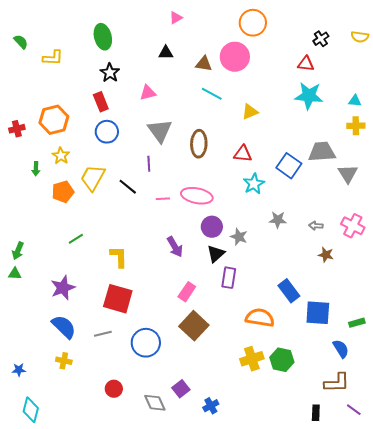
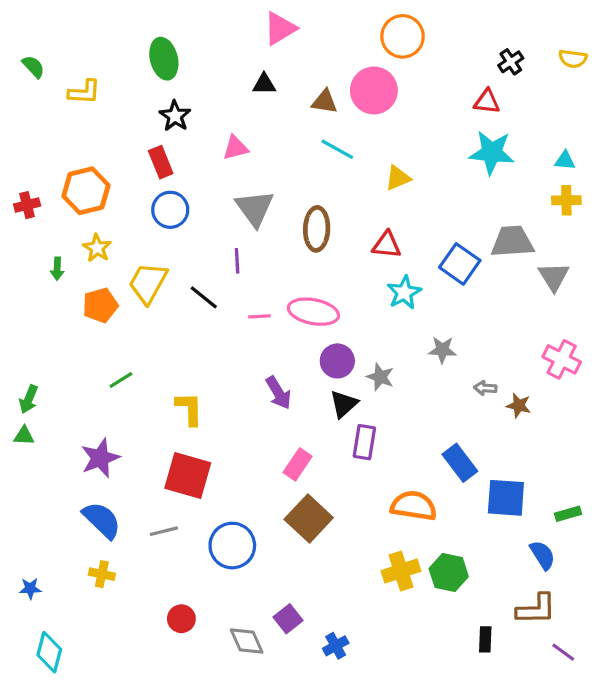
pink triangle: (176, 18) -> (280, 28), size x1.6
gray arrow: (316, 226) -> (485, 388), moved
black rectangle: (316, 413) -> (485, 639), moved

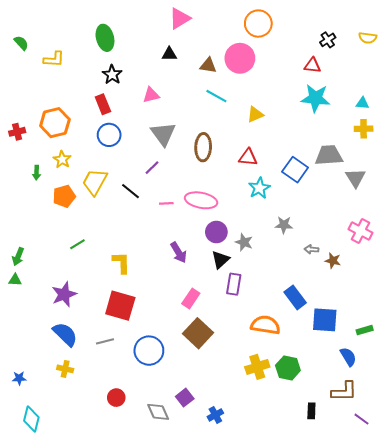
purple line: (237, 261) -> (152, 168), turned 49

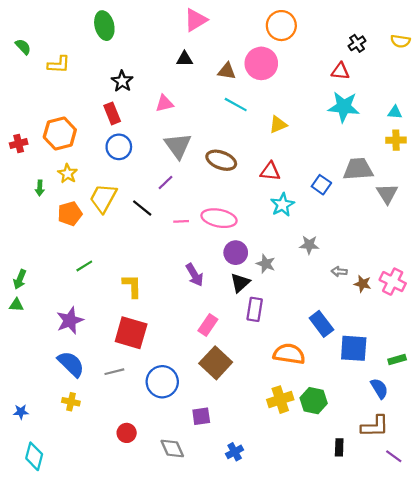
green ellipse: (105, 38) -> (104, 26), moved
brown ellipse: (203, 147) -> (221, 160), turned -72
blue square: (295, 170) -> (321, 185), size x0.7
pink cross: (360, 231) -> (393, 282), moved
purple square: (185, 398) -> (201, 416), moved, turned 30

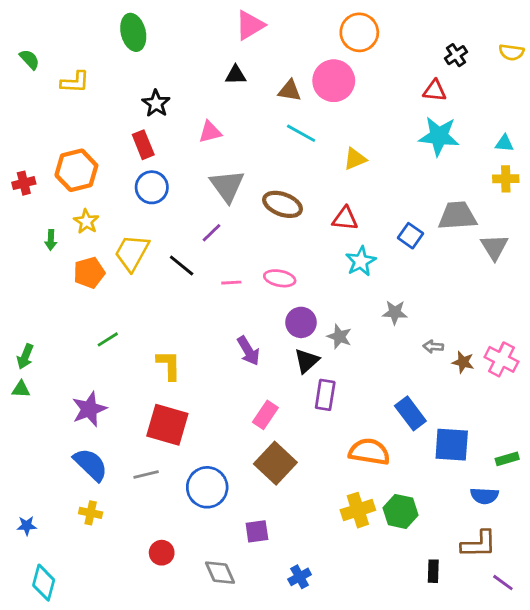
pink ellipse: (219, 218) -> (280, 278), size x0.7
blue semicircle: (379, 388) -> (484, 496), turned 125

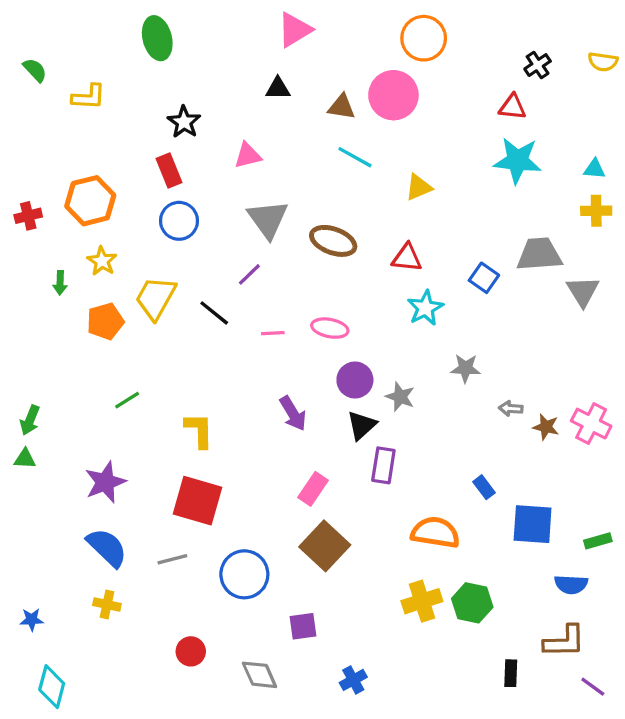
blue rectangle: (410, 413) -> (484, 487), size x0.6

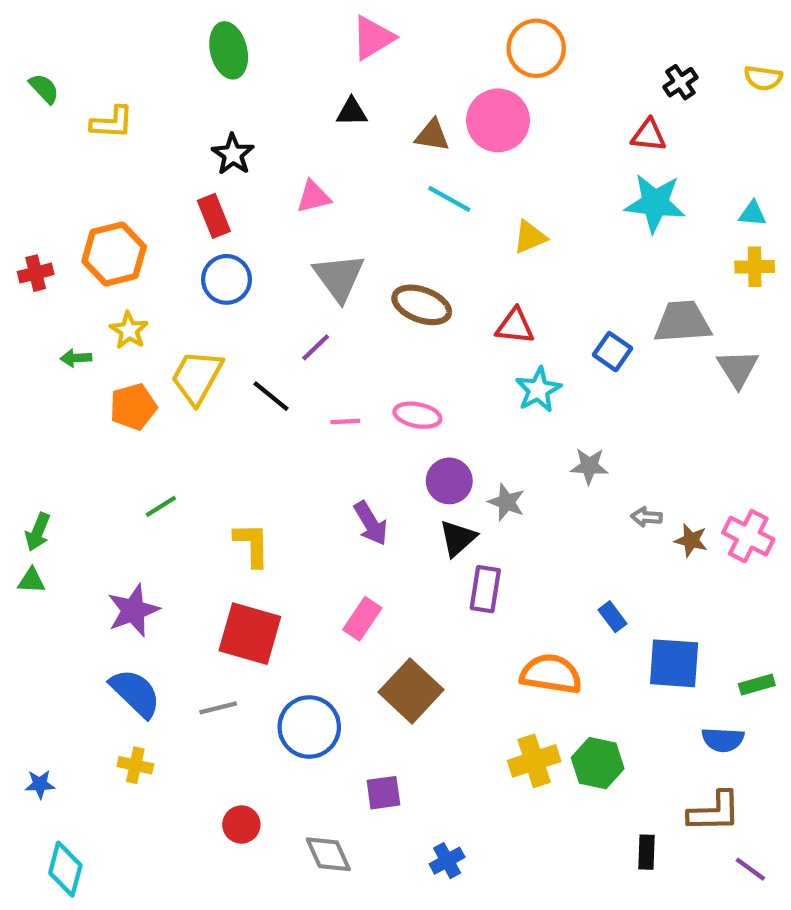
green ellipse: (157, 38) -> (229, 50), moved
green arrow: (60, 283) -> (76, 358), turned 85
pink rectangle: (313, 489) -> (362, 619), moved

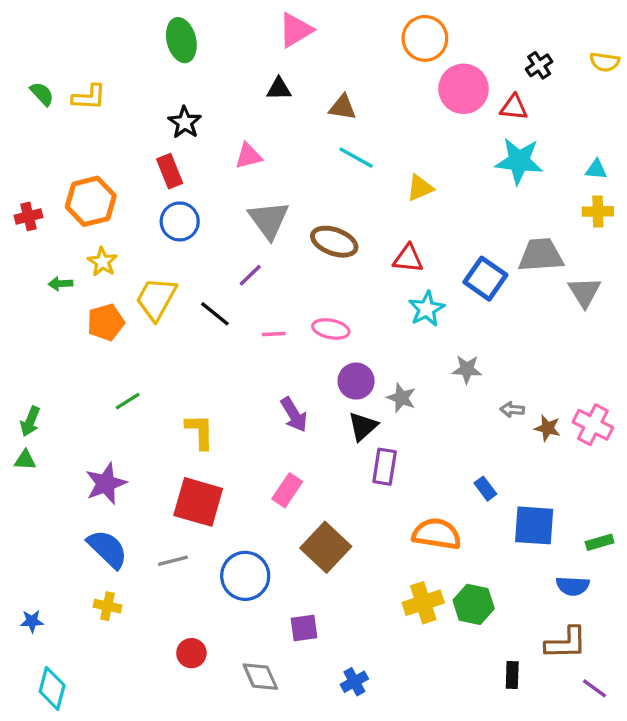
green semicircle: (44, 89) -> (42, 94), moved
pink circle: (498, 120) -> (464, 89), moved
blue square: (613, 352) -> (485, 279), size x1.4

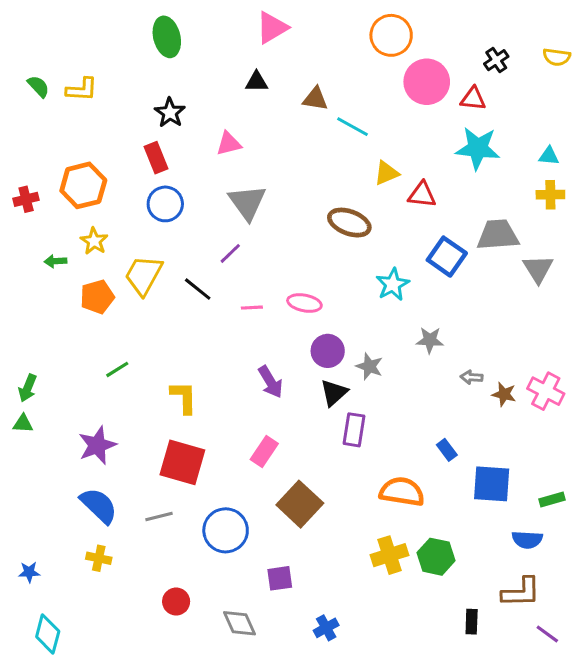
cyan line: (356, 158) -> (352, 127), moved
brown ellipse: (334, 242) -> (349, 223), moved
red triangle: (408, 258) -> (422, 195), moved

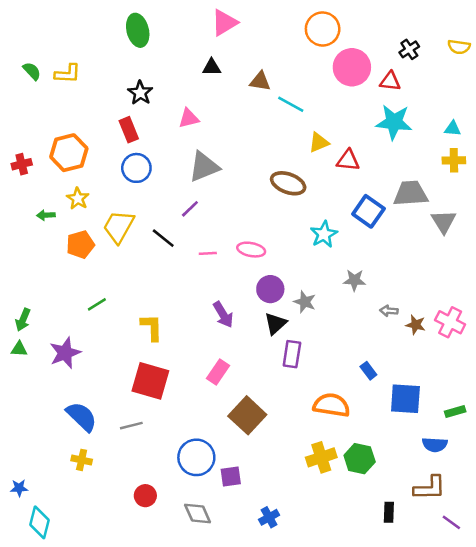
gray triangle: (247, 202) -> (204, 167), turned 44
purple star: (97, 445) -> (65, 353), moved
blue circle: (226, 530) -> (196, 457), moved
blue star: (29, 572) -> (19, 488), moved

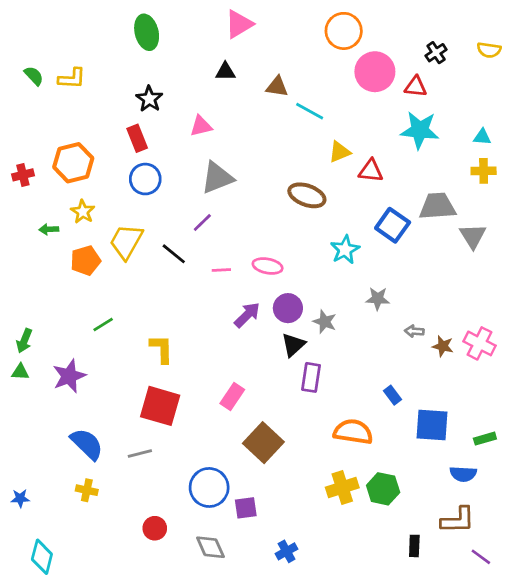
purple arrow: (223, 315) -> (247, 315), moved, turned -104
blue star: (19, 488) -> (20, 498), moved

